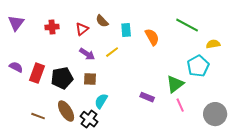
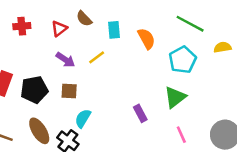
cyan pentagon: (198, 66) -> (183, 60), moved
purple rectangle: (147, 97) -> (140, 113), turned 40
pink line: (180, 105) -> (181, 135), moved

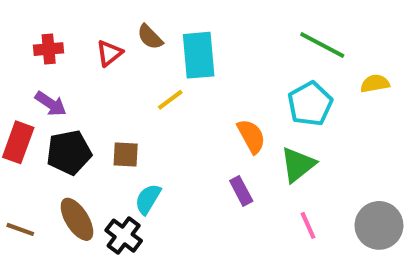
cyan rectangle: (114, 30) -> (199, 55), size x1.6
orange semicircle: (146, 39) -> (251, 136), moved
purple arrow: (65, 60) -> (51, 104), moved

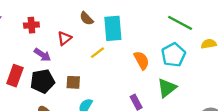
red triangle: (109, 53) -> (64, 38), moved
purple arrow: (51, 104) -> (42, 55), moved
orange semicircle: (251, 136) -> (142, 60), moved

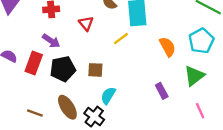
red triangle: (64, 38) -> (86, 23), turned -32
purple arrow: (42, 55) -> (51, 41), moved

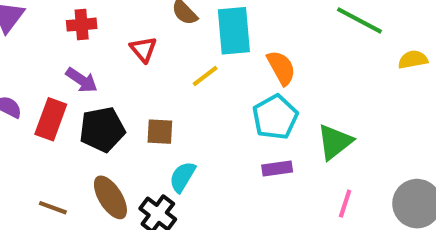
cyan pentagon: (201, 41) -> (275, 117), moved
orange semicircle: (168, 47) -> (281, 68), moved
purple rectangle: (162, 91) -> (277, 169), turned -70
pink line: (200, 111) -> (345, 204), turned 42

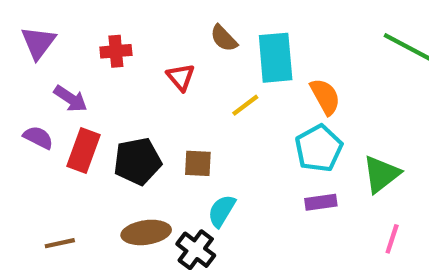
purple arrow: (82, 80) -> (71, 99), moved
brown ellipse: (110, 197) -> (146, 232), turned -66
brown line: (53, 208) -> (60, 243), moved, turned -32

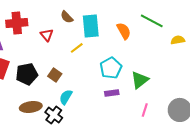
red cross: (116, 51) -> (17, 23), size x1.5
orange semicircle: (325, 97) -> (124, 31), moved
brown square: (198, 163) -> (55, 75), turned 32

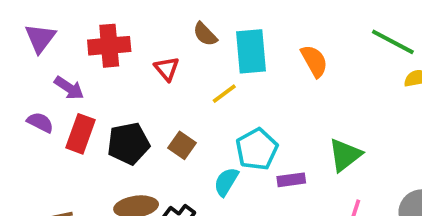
green line: (152, 21) -> (393, 42), moved
cyan pentagon: (111, 68) -> (257, 149), moved
cyan semicircle: (66, 97) -> (226, 182), moved

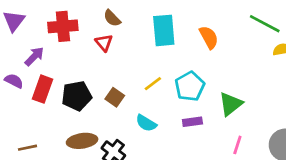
brown semicircle: (205, 34) -> (112, 18), moved
purple arrow: (69, 88) -> (34, 56), turned -80
yellow line: (224, 94) -> (153, 84), moved
cyan pentagon: (257, 149) -> (190, 86), moved
cyan semicircle: (226, 182) -> (146, 123), turned -90

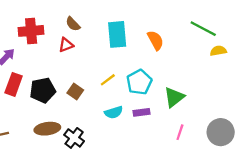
red triangle: (104, 43) -> (66, 45), turned 49
cyan semicircle: (146, 123) -> (114, 112), moved, turned -48

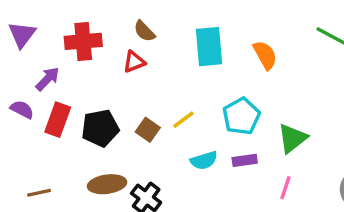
yellow line: (108, 80) -> (184, 120), moved
pink line: (180, 132) -> (286, 188), moved

